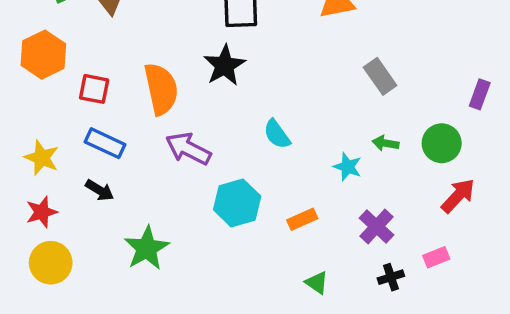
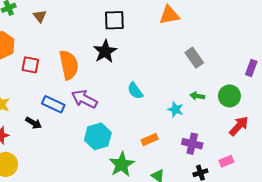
blue rectangle: (105, 143) -> (53, 104), moved
cyan hexagon: (237, 203) -> (98, 136), moved
purple cross: (376, 227) -> (192, 144), turned -30
green star: (147, 248) -> (122, 164), moved

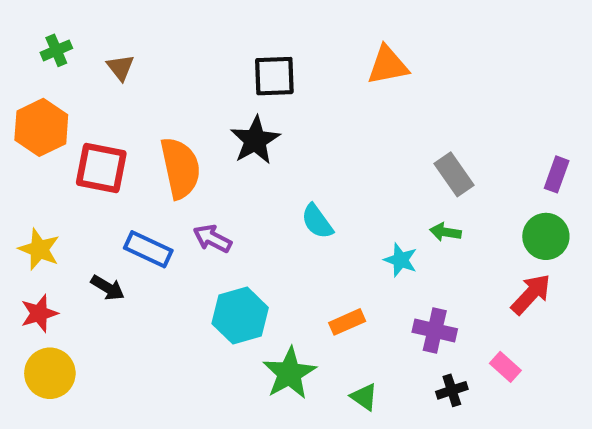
gray rectangle: (194, 58) -> (454, 174), moved
red square: (30, 65) -> (101, 168), size x1.4
green circle: (229, 96) -> (546, 236), moved
purple arrow: (84, 99) -> (212, 239), size x0.7
pink rectangle: (226, 161) -> (505, 367), turned 64

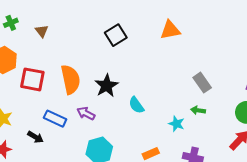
black square: (274, 76) -> (116, 35), turned -30
black star: (255, 140) -> (107, 86), moved

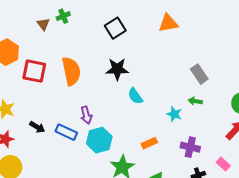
green cross: (11, 23) -> (63, 16), moved
black star: (107, 86) -> (117, 69), moved, turned 30
purple arrow: (86, 113) -> (86, 115), moved, turned -132
blue rectangle: (55, 119) -> (66, 132), moved

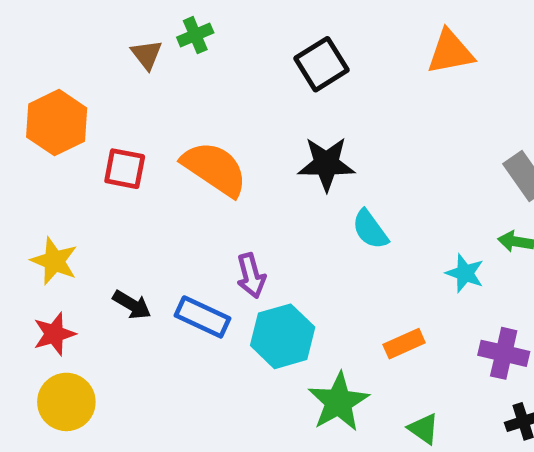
red square: (34, 71) -> (125, 169), size x0.7
orange semicircle: (71, 71) -> (215, 169), turned -44

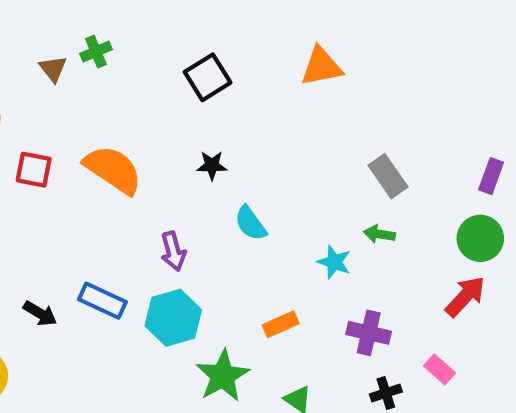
black star: (326, 164) -> (212, 165), size x0.6
purple arrow: (251, 276) -> (173, 251), moved
black arrow: (132, 305) -> (40, 314), moved

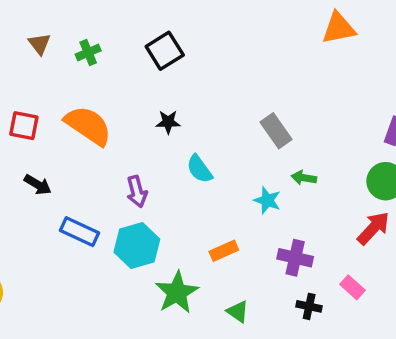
green cross: (96, 52) -> (88, 52), moved
orange triangle: (321, 67) -> (339, 28), moved
gray rectangle: (388, 176) -> (276, 131), moved
black arrow: (40, 314) -> (38, 185), moved
black cross: (386, 393) -> (309, 306), turned 30

